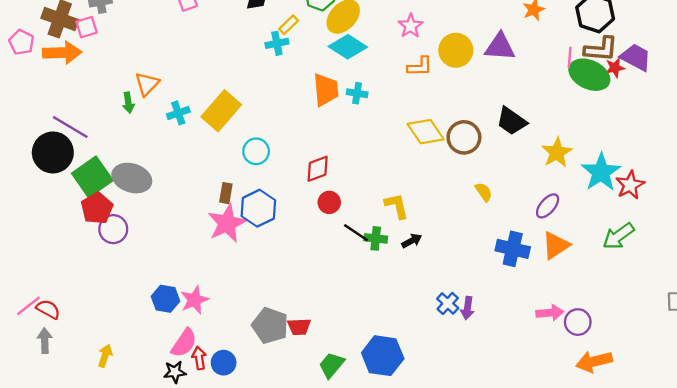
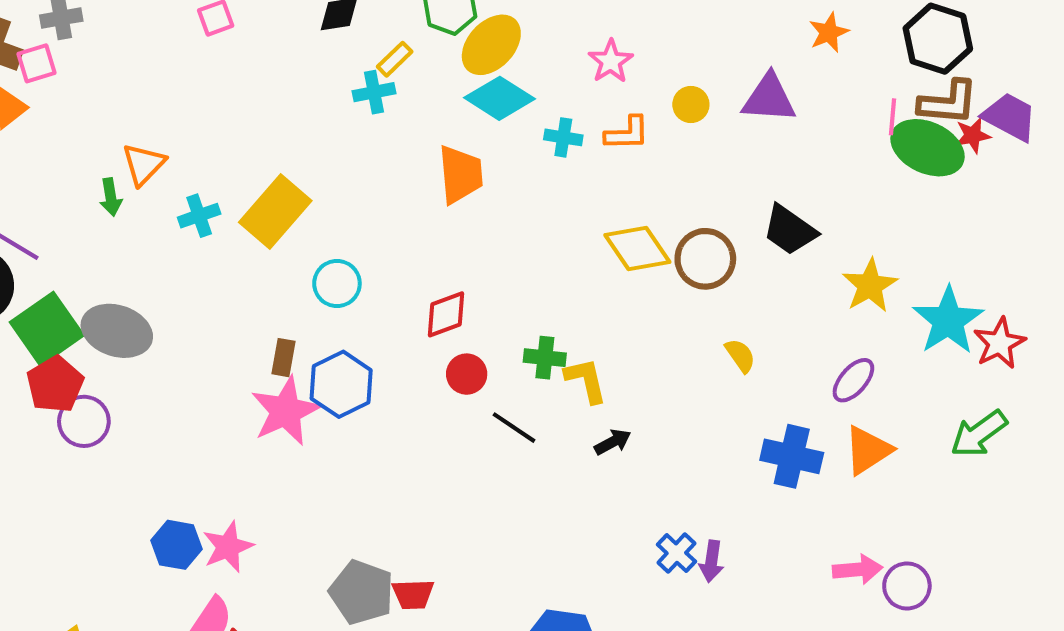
yellow circle: (456, 50) -> (691, 104), size x0.6
cyan cross: (357, 93) -> (563, 137), moved
green cross: (376, 238) -> (545, 358), moved

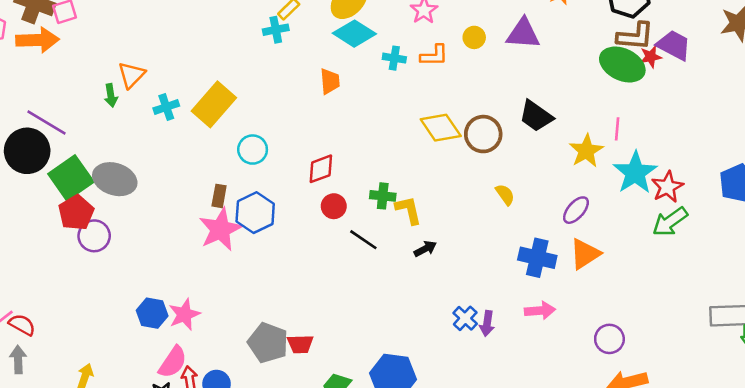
pink line: (893, 117) -> (617, 129), moved
orange trapezoid: (460, 174) -> (330, 81), size x0.7
green arrow: (979, 434) -> (670, 222), moved
pink arrow: (858, 570) -> (540, 311), moved

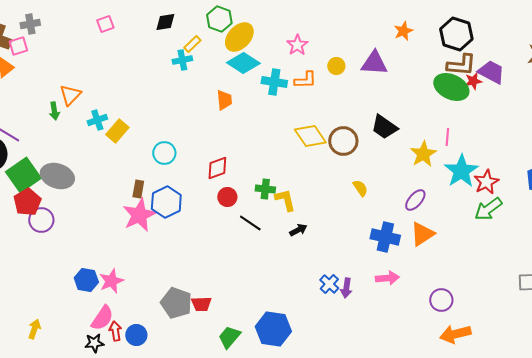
cyan cross: (394, 58) -> (274, 82), size x1.4
yellow rectangle: (214, 104) -> (117, 131), moved, size x0.7

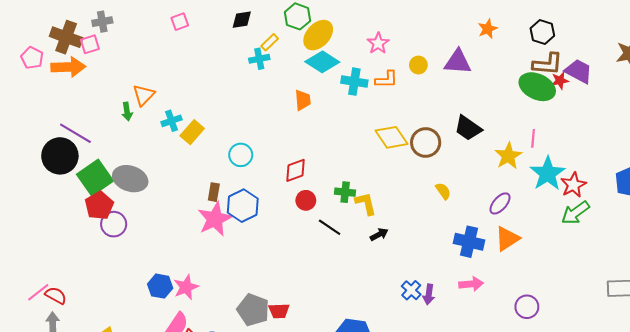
black hexagon: (456, 34) -> (542, 32), size x0.7

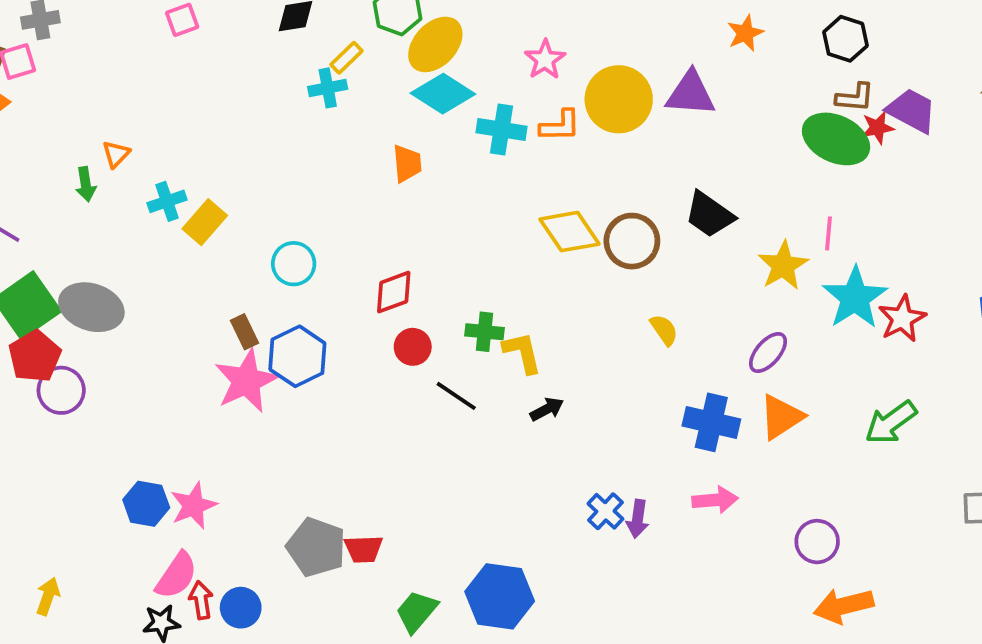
brown L-shape: (548, 64) -> (855, 97), size x0.7
yellow circle: (418, 65) -> (619, 99), size x2.0
orange triangle: (144, 95) -> (116, 154), size x0.7
brown rectangle: (214, 192) -> (244, 332), turned -36
green arrow: (575, 213) -> (891, 422), moved

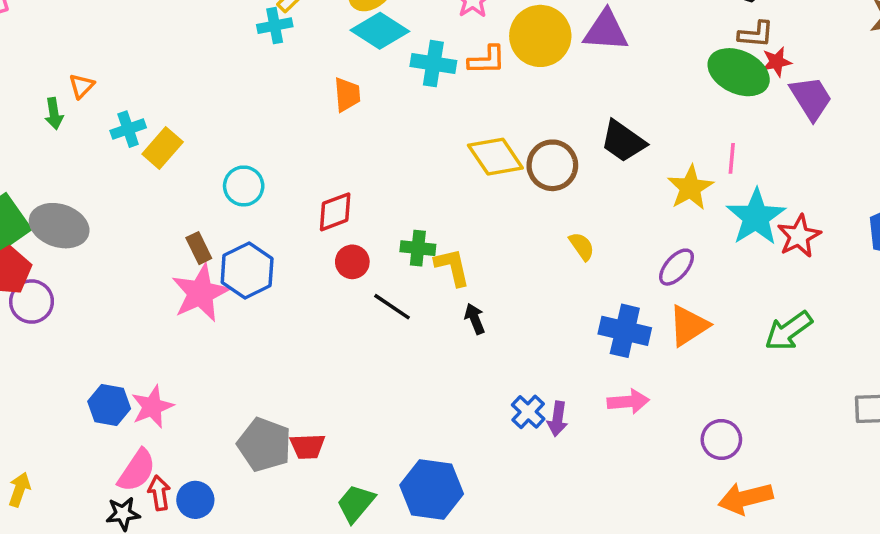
purple trapezoid: (912, 111) -> (811, 98), moved, turned 30
black arrow: (547, 409) -> (475, 319), turned -84

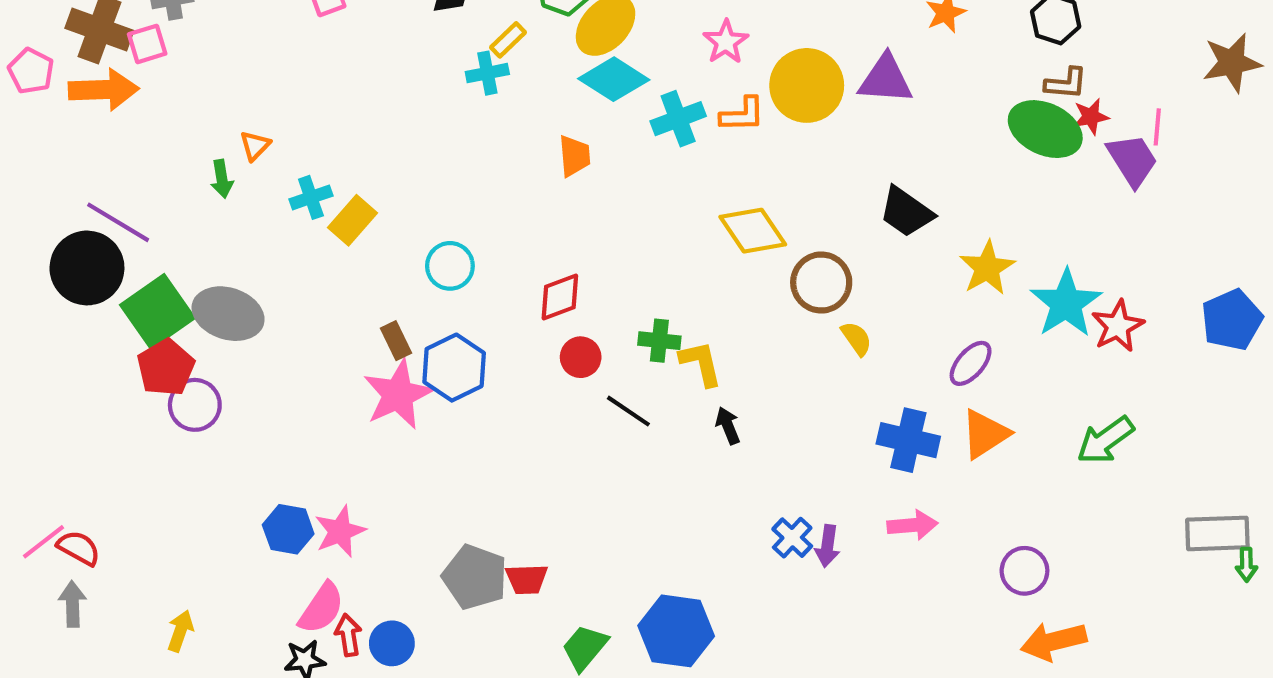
cyan cross: (433, 64) -> (678, 119), turned -30
pink line: (732, 158) -> (1157, 127), moved
brown circle: (552, 165) -> (821, 283), moved

